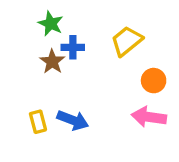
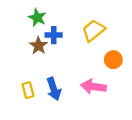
pink arrow: (149, 117) -> (93, 87), moved
blue arrow: (73, 120) -> (54, 89), turned 50

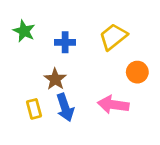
green star: (37, 18) -> (24, 31), moved
brown star: (38, 46) -> (55, 79), moved

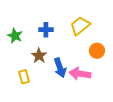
green star: (24, 31) -> (15, 36), moved
blue arrow: (65, 107) -> (60, 68), moved

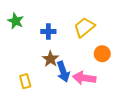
green star: (15, 36) -> (16, 21), moved
brown star: (39, 56) -> (50, 59), moved

